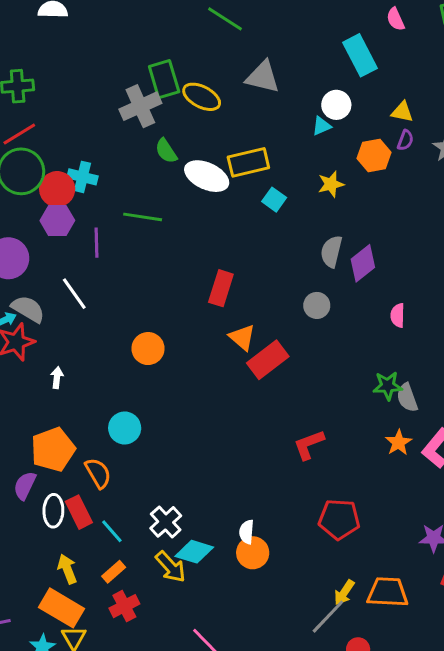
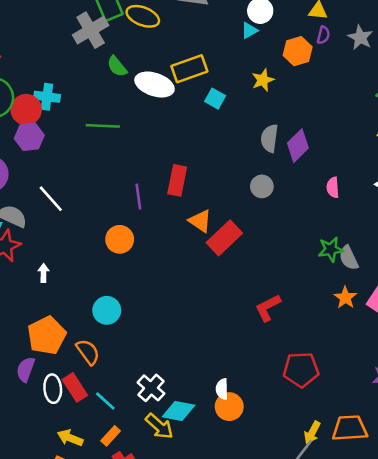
purple line: (96, 243) -> (138, 197), moved
yellow arrow: (67, 569) -> (70, 438), turned -40

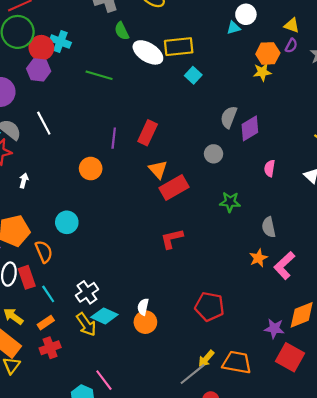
yellow star: (263, 80) -> (262, 72), moved
green star: (331, 249) -> (230, 202), moved
red L-shape: (268, 308) -> (172, 239), moved

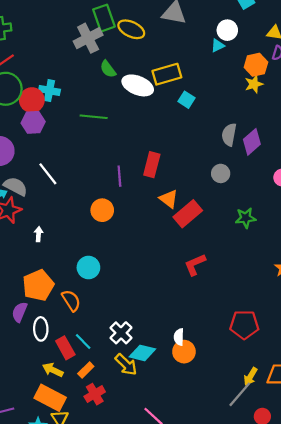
red rectangle: (27, 277) -> (65, 348), moved

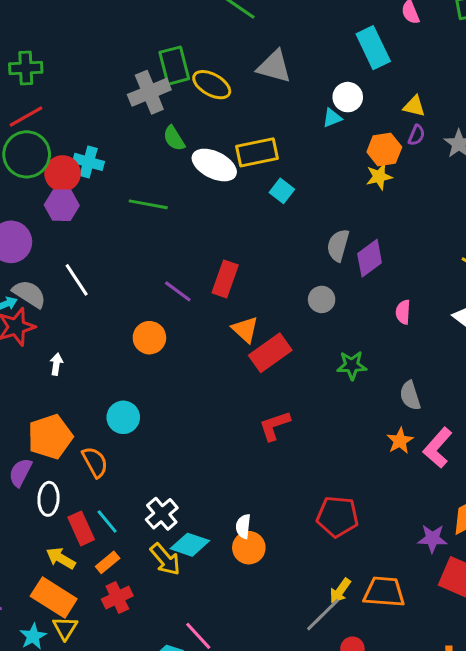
purple line: (119, 176) -> (178, 291), turned -54

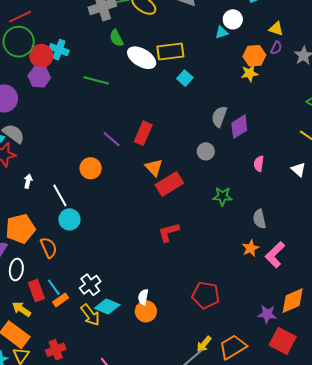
white line: (77, 280) -> (60, 195), moved
orange rectangle: (108, 562) -> (61, 300), moved
orange trapezoid: (384, 592) -> (233, 347), turned -40
red cross: (117, 597) -> (56, 350), moved

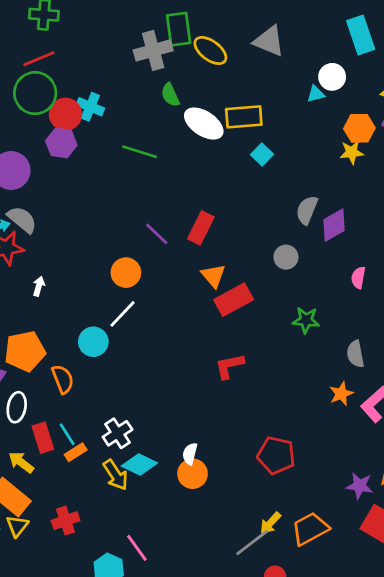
white line: (60, 195) -> (123, 314), moved, turned 70

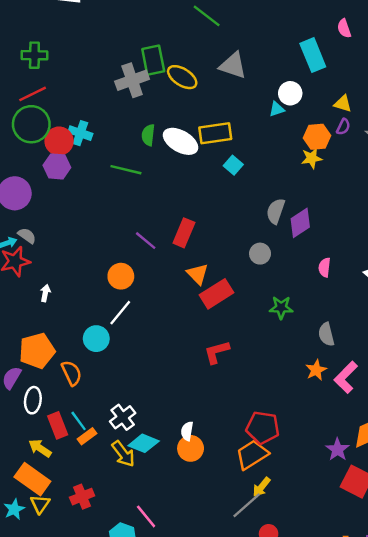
green semicircle: (170, 95) -> (148, 135), moved, turned 35
gray semicircle: (22, 220) -> (27, 236), size x0.7
purple star: (360, 486) -> (337, 450), turned 30
orange trapezoid: (310, 529) -> (252, 455), moved

